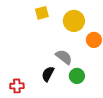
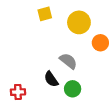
black semicircle: (48, 74) -> (51, 79), turned -63
green circle: (77, 76) -> (73, 89), moved

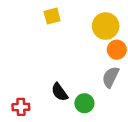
yellow circle: (79, 22) -> (106, 26), moved
gray semicircle: (68, 61) -> (111, 77), moved, turned -102

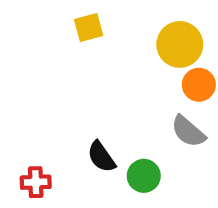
gray semicircle: (111, 77) -> (188, 131), turned -75

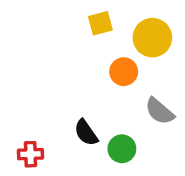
yellow square: (89, 28) -> (100, 23), moved
orange circle: (199, 85) -> (124, 72), moved

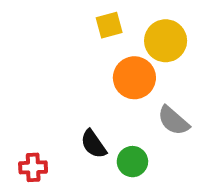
orange circle: (124, 72) -> (134, 78), size x1.4

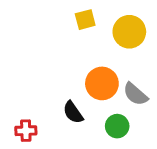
orange circle: (134, 78) -> (102, 83), moved
green circle: (132, 162) -> (117, 126), moved

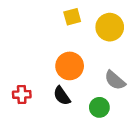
orange circle: (102, 83) -> (70, 66), moved
red cross: (26, 131) -> (22, 94), moved

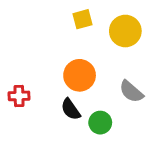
red cross: (22, 94) -> (19, 96), moved
green circle: (99, 107) -> (100, 123), moved

